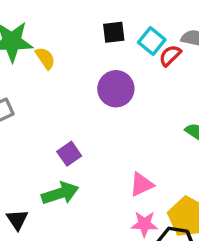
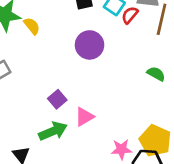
pink triangle: (142, 184) -> (84, 117), moved

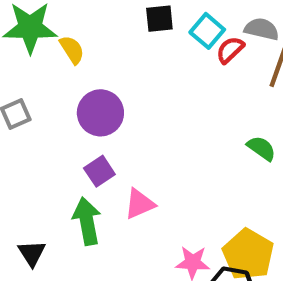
purple circle: (90, 45) -> (100, 113), moved
green arrow: (53, 131) -> (87, 221), turned -84

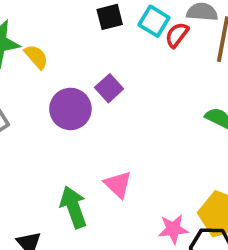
purple square: (99, 171) -> (109, 88), moved
pink triangle: (140, 204) -> (118, 184), turned -44

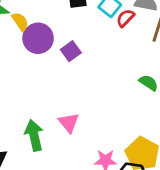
purple circle: (70, 109) -> (38, 38), moved

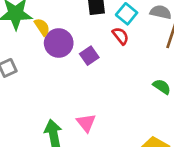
red semicircle: (125, 18) -> (121, 36), moved, turned 96

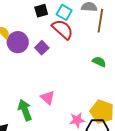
red semicircle: (121, 36) -> (63, 29), size x1.6

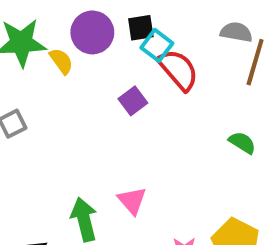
cyan square: (64, 12) -> (157, 45), moved
purple circle: (18, 42) -> (92, 32), moved

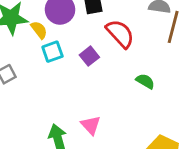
cyan square: (157, 45) -> (52, 52), moved, turned 35
green semicircle: (242, 143) -> (145, 81), moved

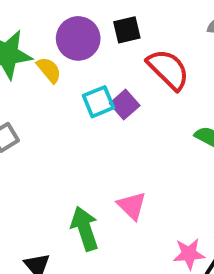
cyan square: (52, 52) -> (99, 102), moved

